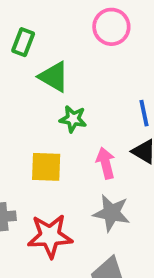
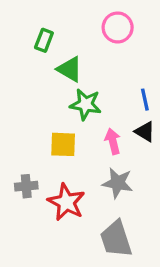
green star: (73, 119) -> (86, 104), size x1.4
red star: (50, 236) -> (66, 202), turned 30

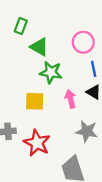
pink circle: (118, 27) -> (83, 42), moved
gray star: (118, 183) -> (87, 131), moved

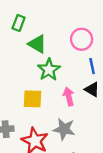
green star: (51, 72) -> (49, 70), turned 30
gray star: (87, 131) -> (64, 129), moved

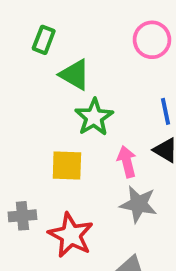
pink circle: (82, 39) -> (152, 40), moved
gray star: (64, 129) -> (138, 204), moved

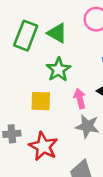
green rectangle: (44, 40) -> (26, 36), moved, size x1.6
green triangle: (75, 75) -> (57, 33), moved

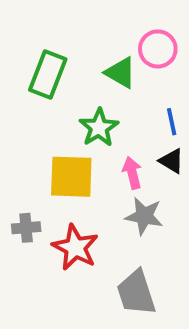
green triangle: (57, 33) -> (120, 73), moved
yellow square: (41, 101) -> (71, 177), size x1.4

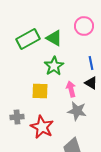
green triangle: (120, 73) -> (54, 38), moved
green rectangle: (48, 74) -> (28, 39), turned 40
yellow square: (71, 177) -> (40, 91), size x0.7

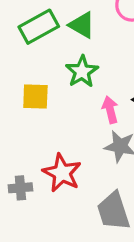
yellow square: (40, 91) -> (35, 96), moved
gray cross: (17, 117) -> (20, 188), moved

